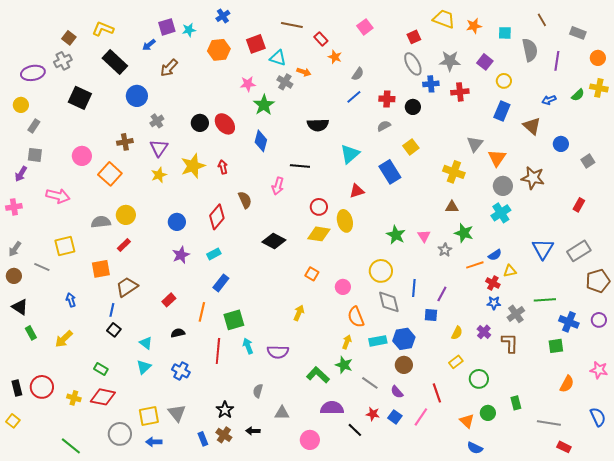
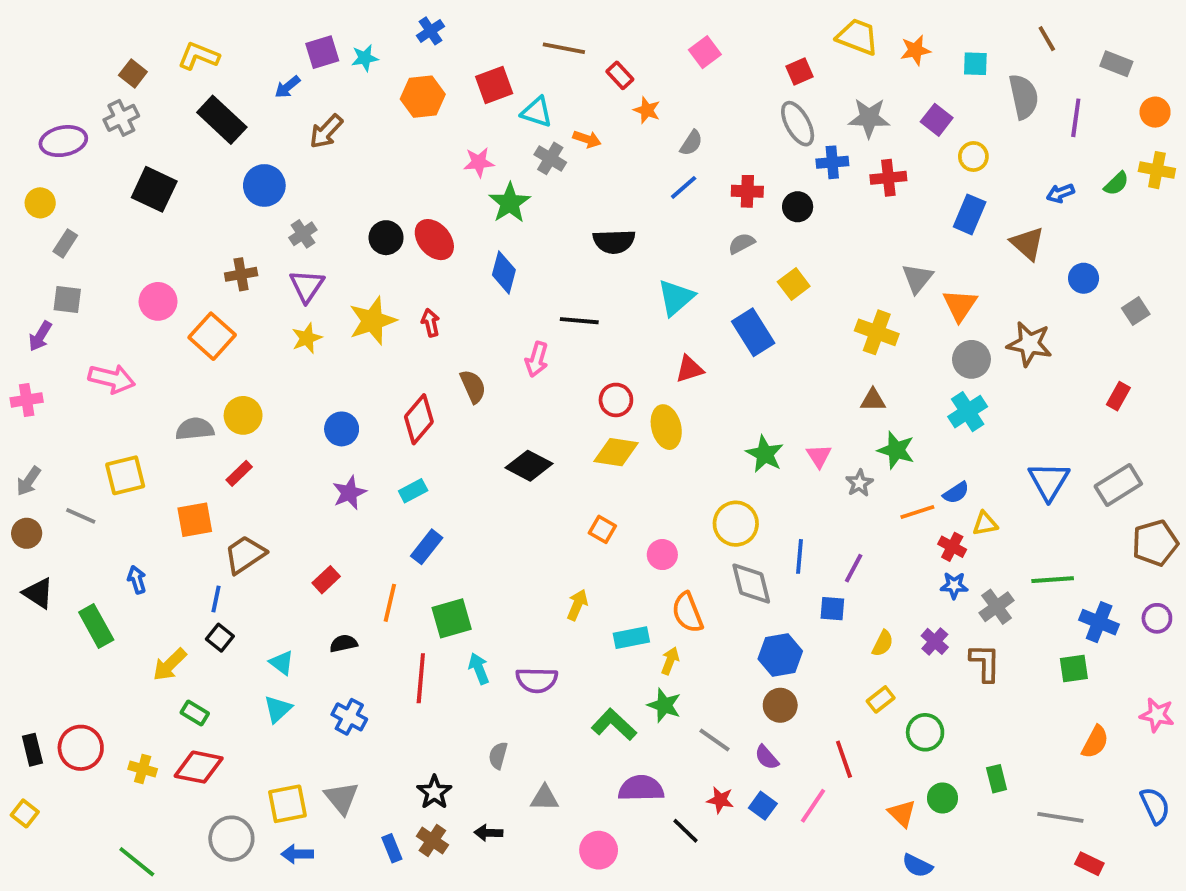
green rectangle: (31, 333) -> (96, 626), moved, size x1.5
yellow arrow: (64, 339) -> (170, 665), moved
cyan rectangle: (378, 341) -> (631, 638), moved

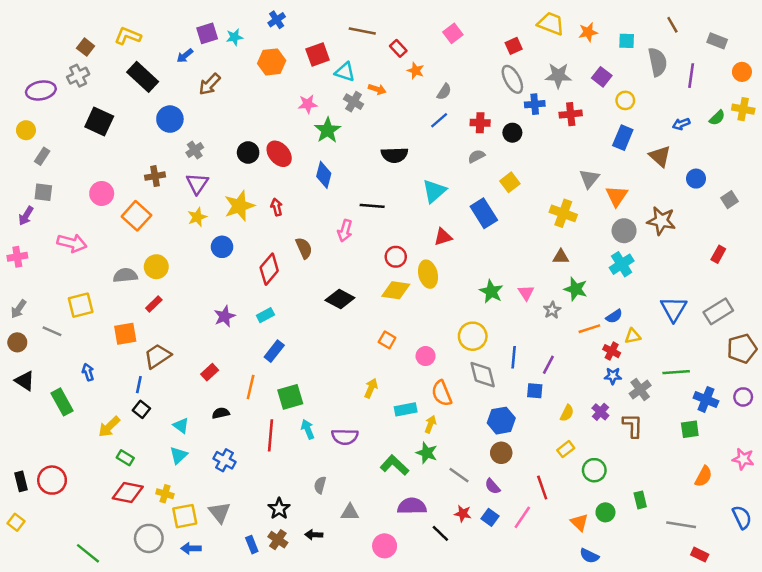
blue circle: (342, 429) -> (222, 247), moved
yellow cross: (143, 769) -> (165, 494), moved

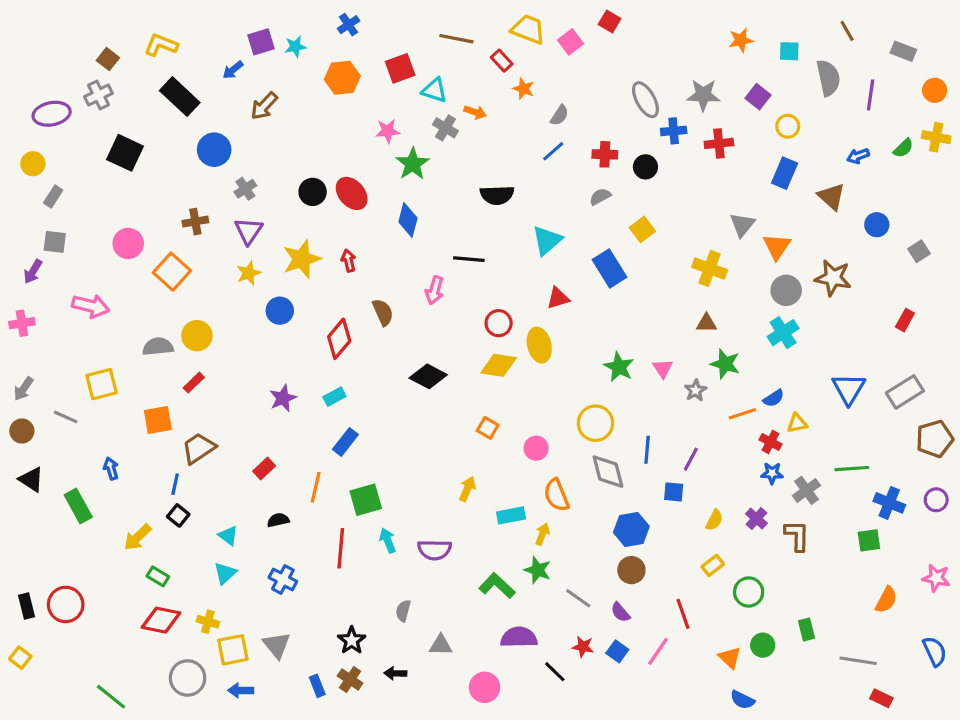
yellow trapezoid: (551, 23) -> (528, 29), moved
red square: (514, 46) -> (610, 22), moved, turned -35

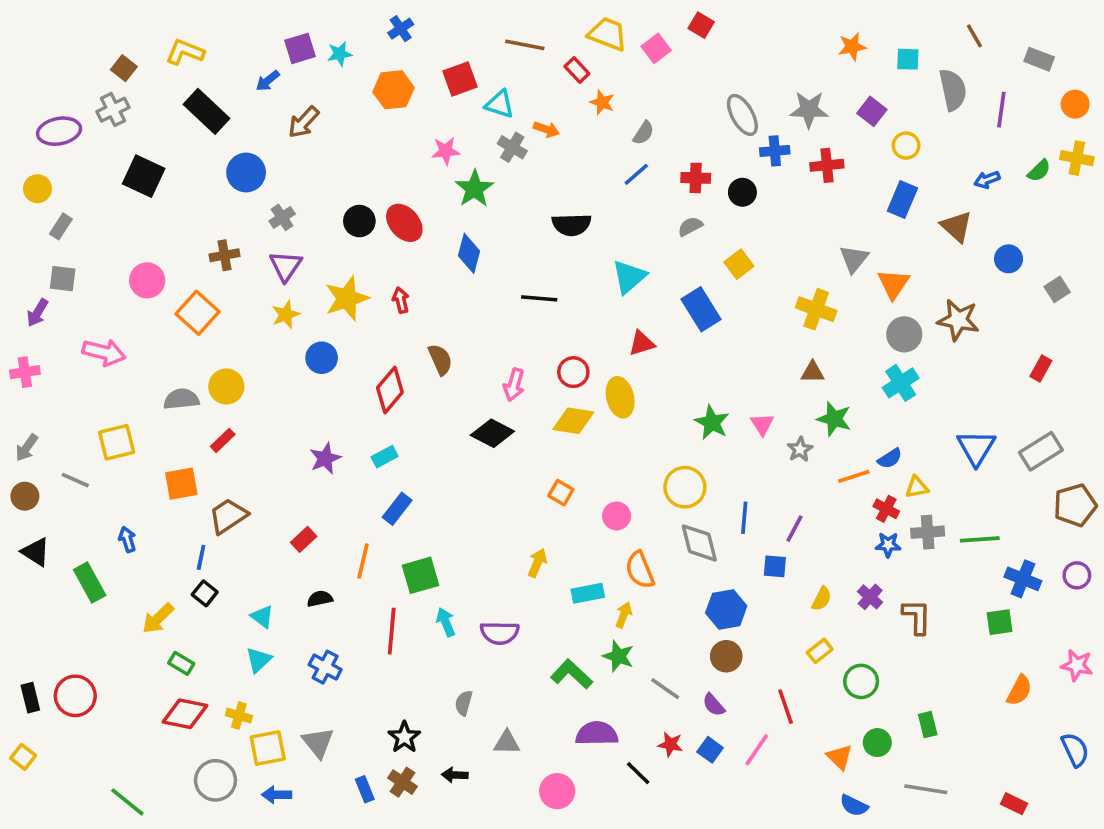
pink arrow: (434, 290) -> (514, 385), moved
gray cross: (806, 490) -> (928, 532), moved, turned 32
gray line: (858, 661) -> (926, 789), moved

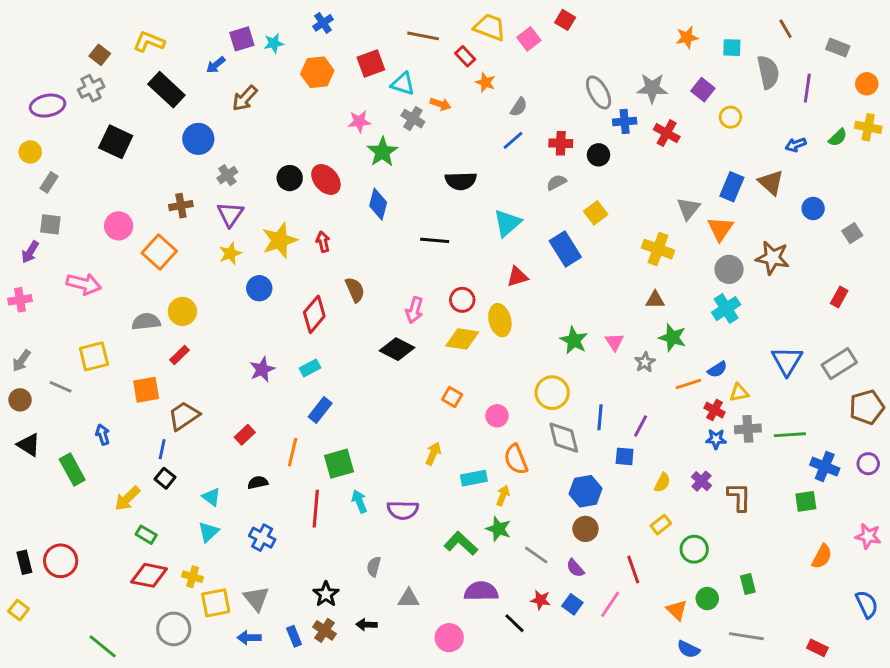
red cross: (827, 165) -> (667, 133), turned 35
blue rectangle: (902, 199) -> (732, 187), moved
blue arrow: (277, 795) -> (249, 638), moved

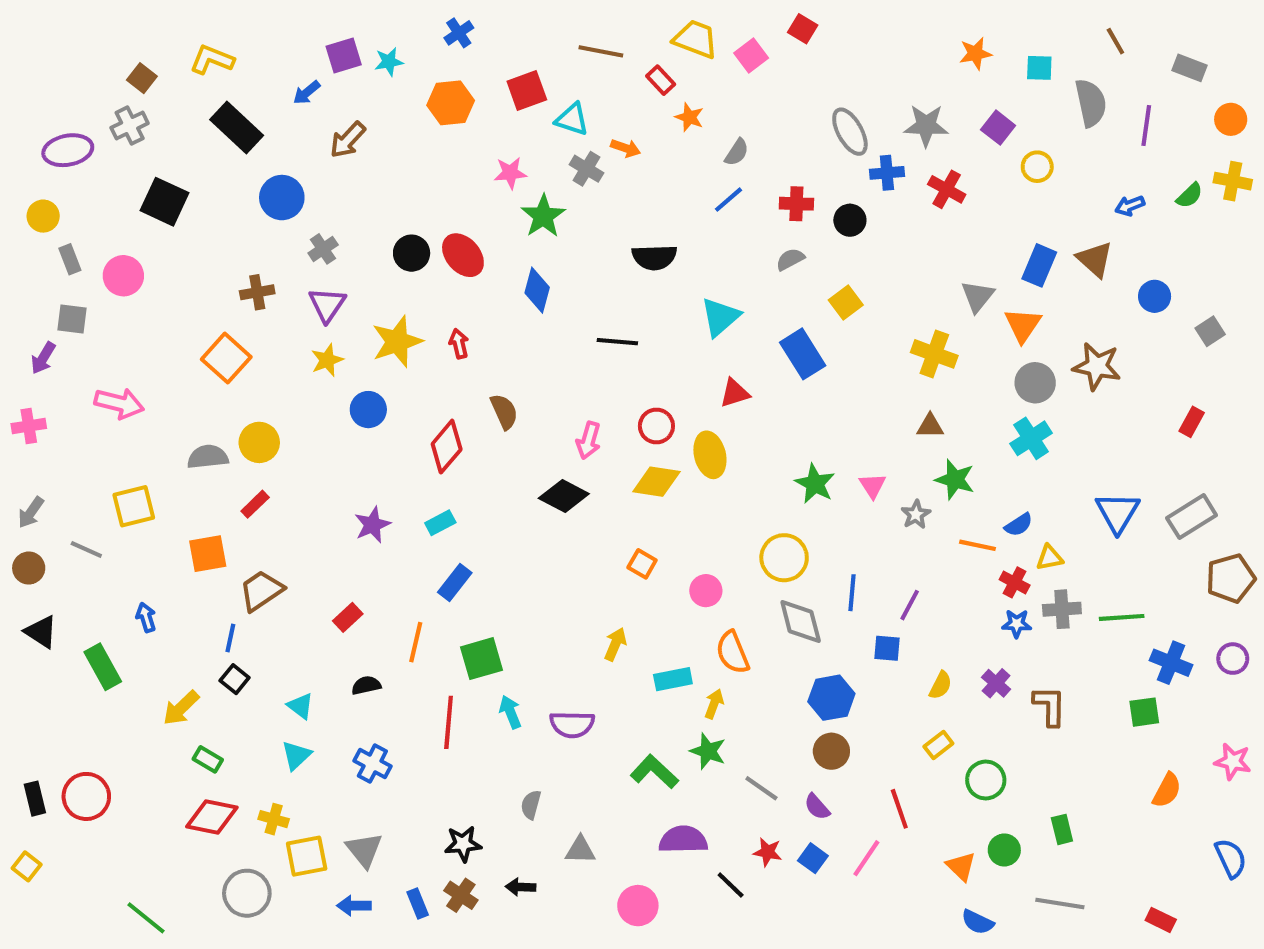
gray rectangle: (49, 182) -> (70, 259), turned -54
pink circle: (119, 226) -> (123, 276), moved
orange line: (688, 384) -> (978, 545), turned 30
black star: (326, 594) -> (463, 844), turned 30

